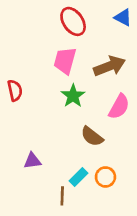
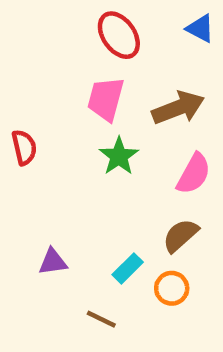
brown semicircle: (92, 136) -> (180, 235), moved, turned 100
cyan rectangle: (78, 177) -> (128, 268), moved
brown line: (62, 196) -> (101, 319), turned -66

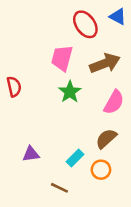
red ellipse: (119, 35) -> (85, 24), moved

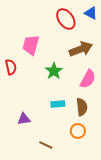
pink trapezoid: (62, 58) -> (31, 45), moved
brown semicircle: (106, 139) -> (82, 107), turned 126
cyan rectangle: (75, 158) -> (58, 104), moved, turned 40

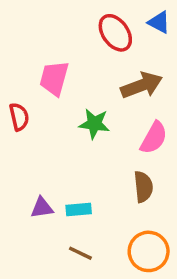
green star: (54, 71) -> (94, 124), turned -30
cyan rectangle: (58, 104) -> (79, 209), moved
orange circle: (78, 131) -> (149, 251), moved, size x1.5

